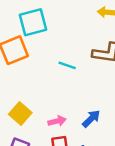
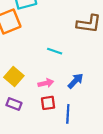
cyan line: (67, 65) -> (55, 51), moved

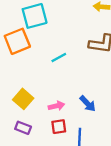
cyan line: (55, 51) -> (59, 57), moved, turned -48
blue arrow: (76, 81) -> (88, 104), turned 91

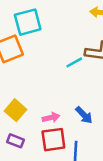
cyan line: (59, 57) -> (74, 62), moved
red square: (59, 127) -> (53, 140), size x1.5

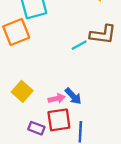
blue arrow: (84, 115) -> (73, 96), moved
purple rectangle: (15, 141) -> (36, 128), moved

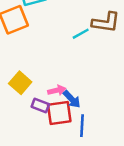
blue arrow: (73, 96) -> (72, 99), moved
purple rectangle: (36, 128) -> (40, 105), moved

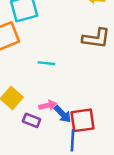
cyan line: (81, 34) -> (46, 63), moved, turned 35
red square: (59, 113) -> (82, 120), moved

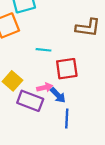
purple rectangle: (32, 120) -> (30, 101), size x1.6
red square: (82, 120) -> (67, 69), moved

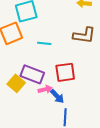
cyan line: (44, 50) -> (44, 43), moved
purple rectangle: (30, 101) -> (32, 74), moved

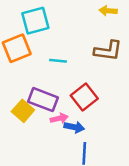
red square: (65, 72) -> (84, 97), turned -30
blue arrow: (57, 96) -> (74, 127), turned -35

